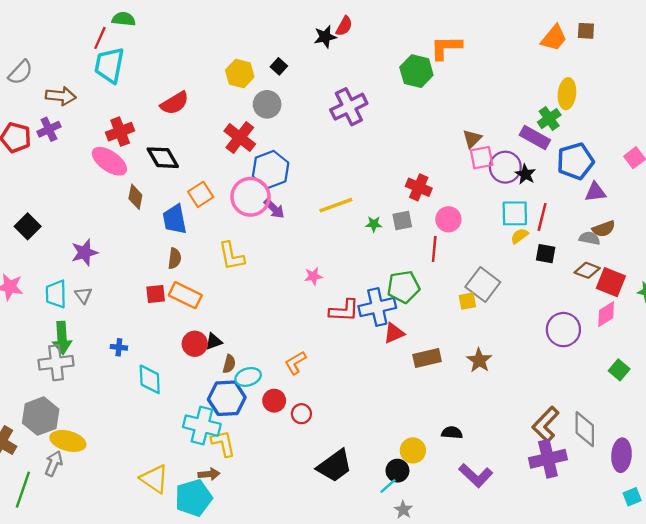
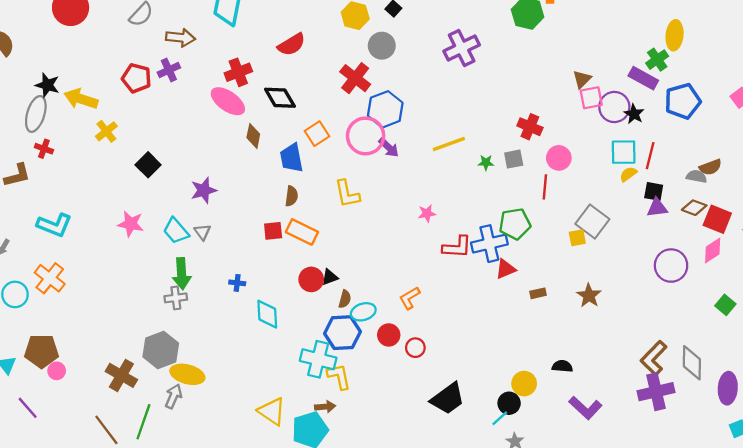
purple triangle: (595, 192) -> (657, 208), moved
cyan trapezoid: (56, 294) -> (176, 231), turned -40
brown rectangle: (427, 358) -> (538, 293), size x0.6
gray cross: (56, 363) -> (176, 298), size x0.7

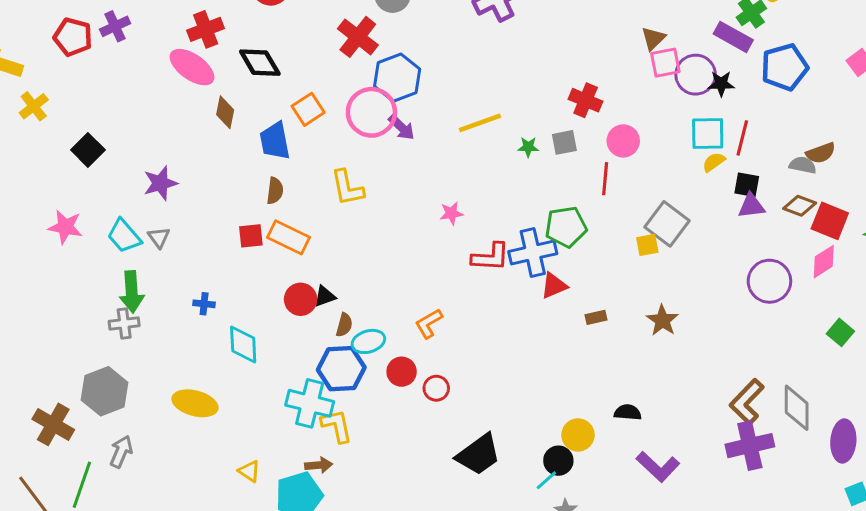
black star: (634, 114) -> (721, 84), turned -30
yellow ellipse: (187, 374) -> (195, 403), moved
yellow triangle: (272, 411) -> (249, 471), size x0.6

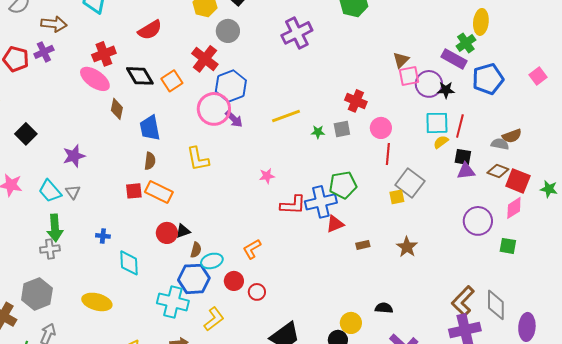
orange square: (308, 109) -> (172, 81), moved
red line: (605, 179) -> (388, 154), moved
green square: (840, 332) -> (508, 246), moved, turned -30
yellow L-shape: (337, 426) -> (214, 319), moved, turned 65

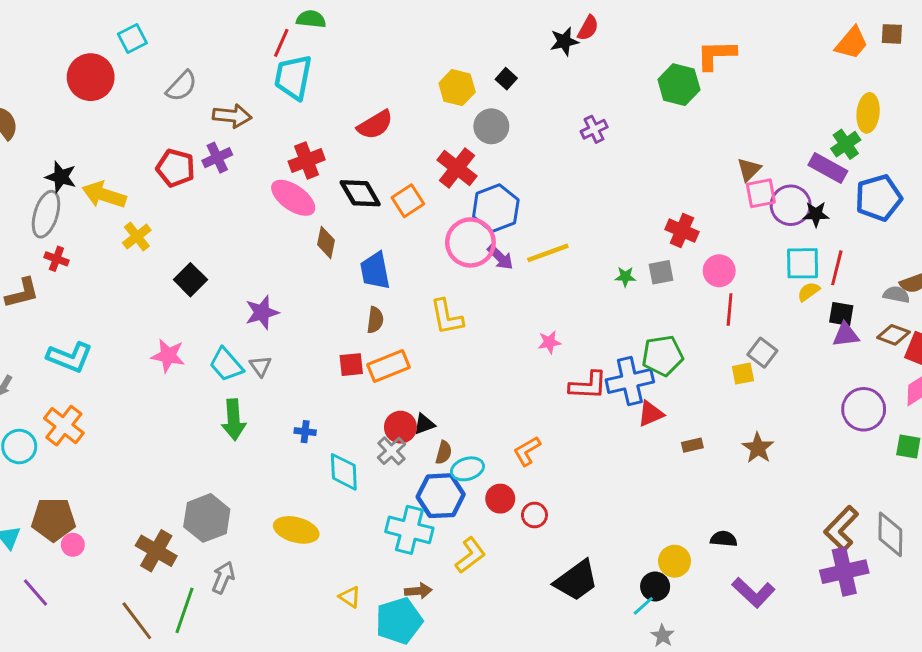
purple cross: (297, 33) -> (594, 129), size x0.6
yellow line: (286, 116) -> (548, 253), moved
gray square: (410, 183) -> (762, 353), size x0.7
orange rectangle: (159, 192) -> (389, 366), turned -48
gray cross: (50, 249) -> (392, 451), moved, turned -36

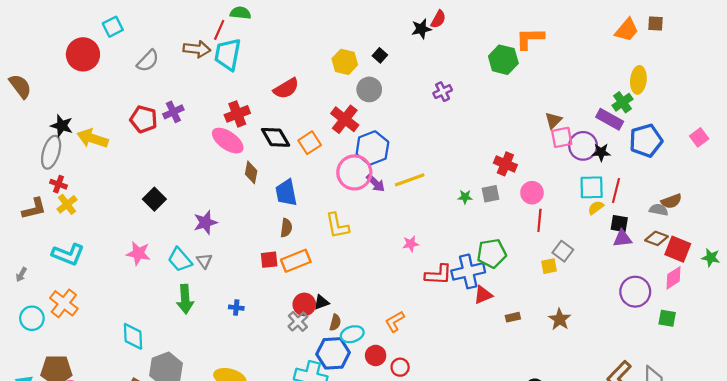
brown arrow: (232, 116) -> (197, 49), moved
yellow cross: (137, 237) -> (67, 204), moved
cyan diamond: (344, 472) -> (133, 336), moved

